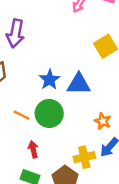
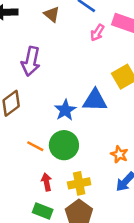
blue triangle: (79, 84) -> (95, 100), moved
yellow cross: (84, 157) -> (79, 183), moved

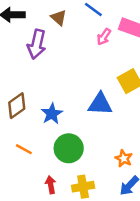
purple arrow: (31, 61) -> (37, 44), moved
blue star: (65, 110) -> (52, 114), moved
orange line: (35, 146) -> (24, 149), moved

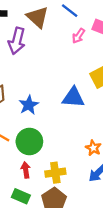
brown triangle: (59, 18) -> (38, 17), size x1.5
green circle: (69, 148) -> (29, 142), moved

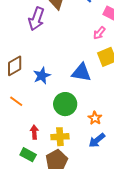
pink arrow: (78, 36) -> (99, 33), moved
green circle: (29, 142) -> (65, 104), moved

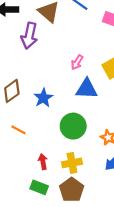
pink arrow: (99, 33) -> (77, 62), moved

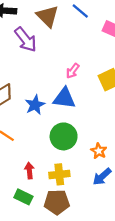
purple arrow: (29, 36) -> (26, 39), turned -55
blue triangle: (87, 89) -> (64, 98), moved
brown pentagon: (72, 190) -> (57, 202), turned 30

